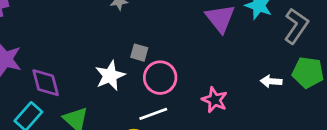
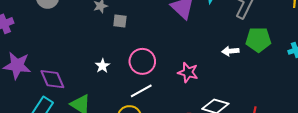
gray square: (139, 53) -> (120, 21), moved
white star: (110, 76) -> (102, 66), size x0.6

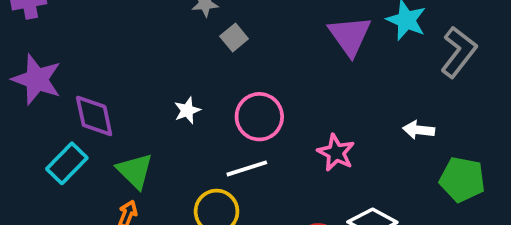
gray square: (120, 21) -> (234, 37), turned 32
green pentagon: (258, 40) -> (462, 179), moved

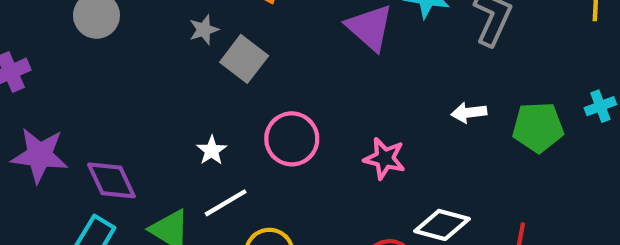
gray square: (234, 37) -> (244, 59), size x1.5
white line: (247, 168) -> (226, 203), moved
green pentagon: (462, 179) -> (538, 127), moved

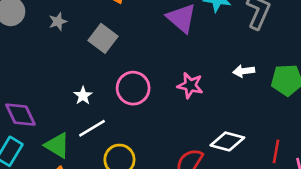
gray star: (204, 30) -> (58, 21), moved
pink star: (385, 158) -> (190, 85), moved

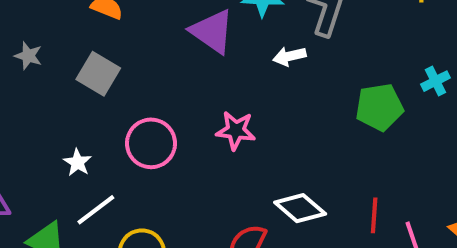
gray star: (58, 21) -> (28, 56), turned -30
white arrow: (244, 71) -> (289, 56), moved
white diamond: (227, 141) -> (300, 208), turned 32

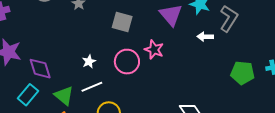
gray square: (98, 74) -> (122, 22), moved, turned -30
pink star: (236, 130) -> (154, 50), moved

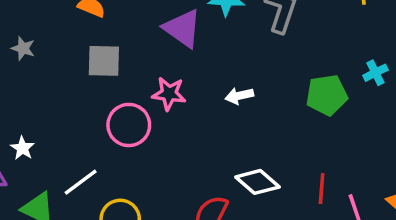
white arrow: (205, 37) -> (239, 96), moved
white star: (89, 61) -> (22, 148), moved

